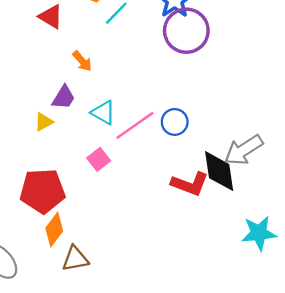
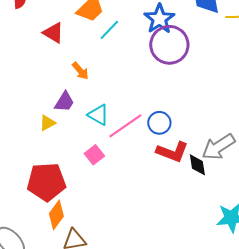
black diamond: (219, 171) -> (197, 165), size x0.6
red L-shape: (190, 184) -> (172, 152), moved

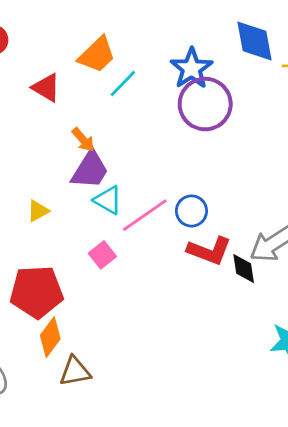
purple trapezoid: (64, 102) -> (90, 170), moved, size x1.4

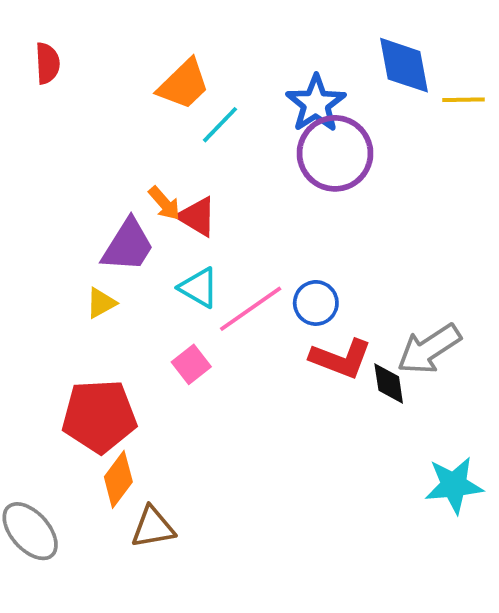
red triangle: (46, 88) -> (197, 217), moved
purple trapezoid: (90, 170) -> (128, 245), moved

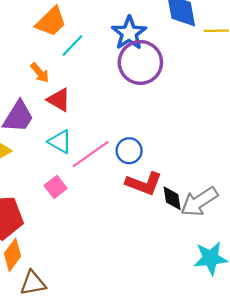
orange arrow: (164, 203) -> (40, 73), moved
gray arrow: (429, 349) -> (199, 202), moved

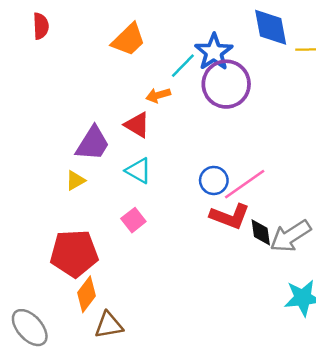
cyan line: (73, 45) -> (183, 66), moved
orange arrow: (40, 73) -> (158, 95), moved, turned 115
pink line: (91, 154) -> (245, 184), moved

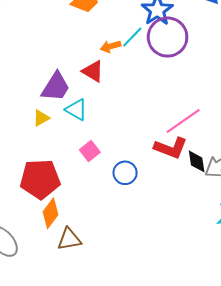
cyan line: (183, 66) -> (132, 37), moved
cyan triangle: (138, 171) -> (76, 110), moved
blue circle: (214, 180) -> (125, 173), moved

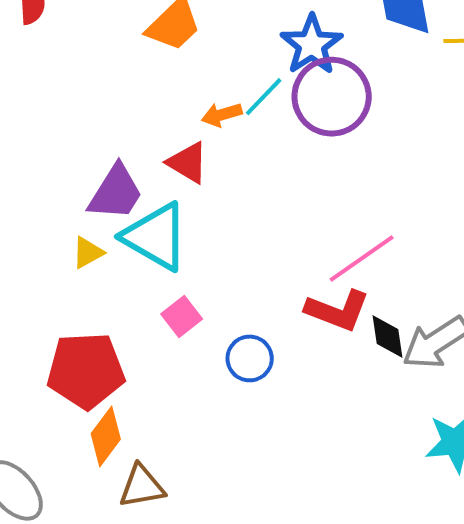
cyan triangle: (76, 110) -> (156, 237), size x1.6

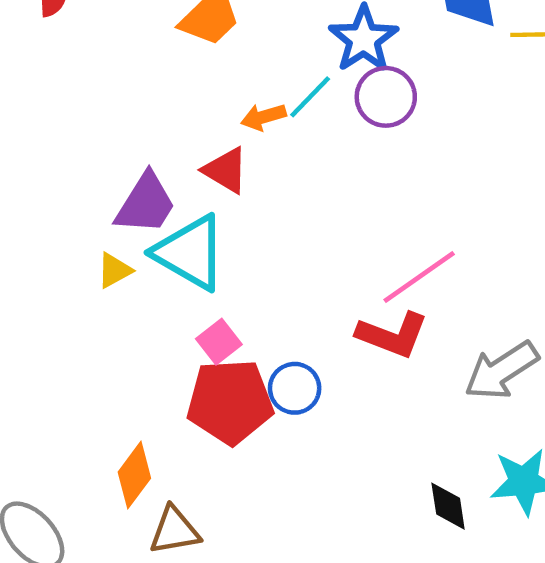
purple circle: (332, 97) -> (386, 97), size x0.7
black diamond: (388, 336) -> (448, 506), moved
red pentagon: (86, 370) -> (230, 402), moved

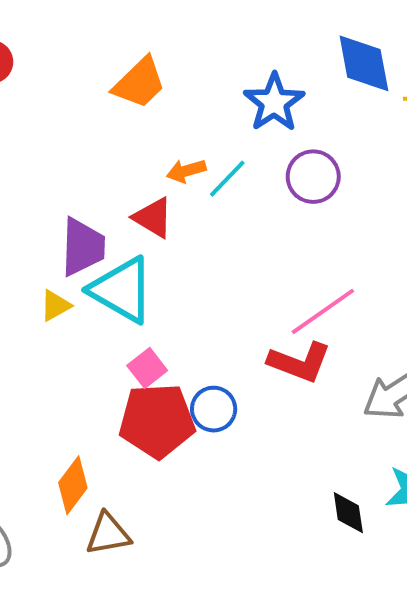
cyan line: (310, 97) -> (227, 179), moved
purple circle: (386, 97) -> (313, 177), moved
purple trapezoid: (146, 204) -> (83, 247), turned -30

